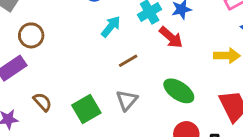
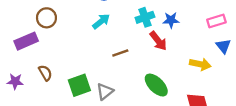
cyan arrow: (111, 27) -> (101, 21), moved
gray triangle: (127, 100) -> (105, 92), moved

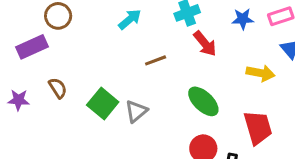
blue star: (171, 20) -> (243, 19), moved
green square: (79, 85) -> (103, 103), turned -30

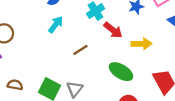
yellow arrow: (261, 73) -> (141, 44), moved
brown semicircle: (58, 88) -> (15, 85), turned -35

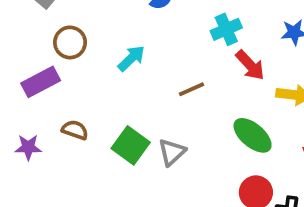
cyan arrow: (56, 25) -> (131, 58), moved

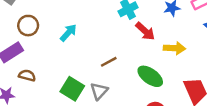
brown line: (192, 89) -> (109, 62), moved
brown semicircle: (75, 130) -> (27, 76), moved

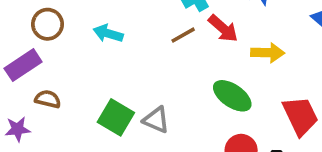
cyan arrow: (68, 33) -> (108, 33), turned -114
brown line: (109, 62) -> (183, 35), moved
gray triangle: (99, 91) -> (156, 120), turned -48

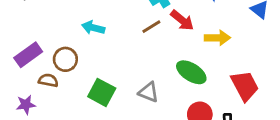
brown circle: (48, 24) -> (65, 59), moved
gray triangle: (156, 120) -> (149, 92), moved

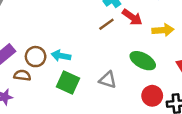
cyan arrow: (93, 28) -> (61, 56), moved

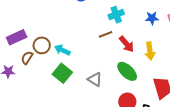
red arrow: (132, 17) -> (127, 44), moved
yellow arrow: (163, 30) -> (150, 51), turned 72
brown semicircle: (22, 75) -> (27, 58), turned -80

